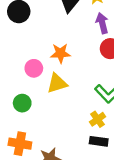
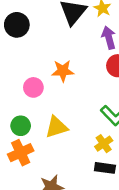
yellow triangle: (57, 83) -> (56, 127), moved
orange cross: (20, 144) -> (21, 153), moved, turned -35

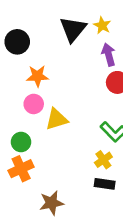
orange star: (63, 71) -> (37, 76), moved
yellow triangle: (56, 127) -> (57, 119), moved

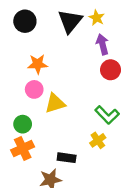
black circle: (17, 42) -> (25, 21), moved
black rectangle: (105, 184) -> (67, 158), moved

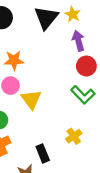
yellow triangle: (55, 103) -> (31, 99), turned -50
green L-shape: (107, 115) -> (83, 95), moved
black rectangle: (67, 158) -> (43, 153), turned 60

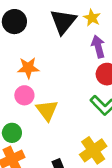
yellow cross: (74, 136) -> (93, 150), size x1.5

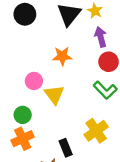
orange star: (28, 68) -> (62, 56), moved

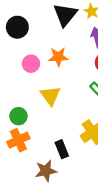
black circle: (25, 14) -> (17, 27), moved
pink circle: (34, 81) -> (31, 64), moved

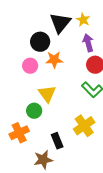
black circle: (17, 27) -> (40, 42), moved
green circle: (18, 116) -> (34, 111), moved

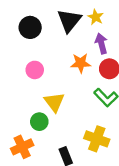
black circle: (40, 42) -> (30, 27), moved
orange star: (54, 60) -> (81, 63), moved
yellow cross: (84, 126) -> (97, 139), turned -35

